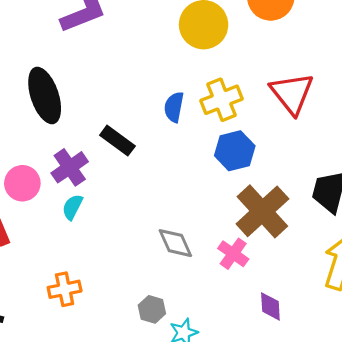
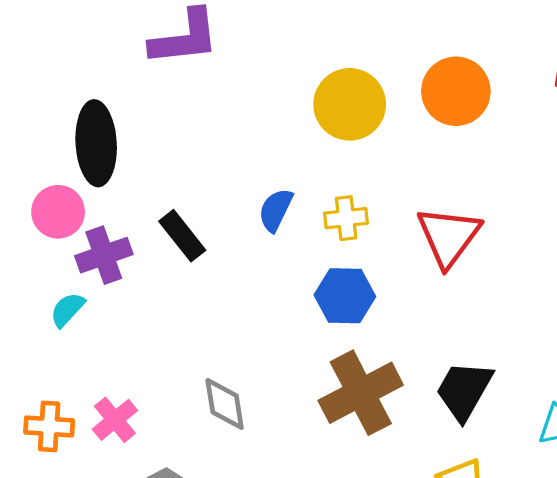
yellow cross: (222, 100) -> (346, 218), size x0.7
pink circle: (22, 183) -> (58, 212), moved
cyan semicircle: (72, 207) -> (67, 310), moved
pink cross: (233, 254) -> (115, 420), moved

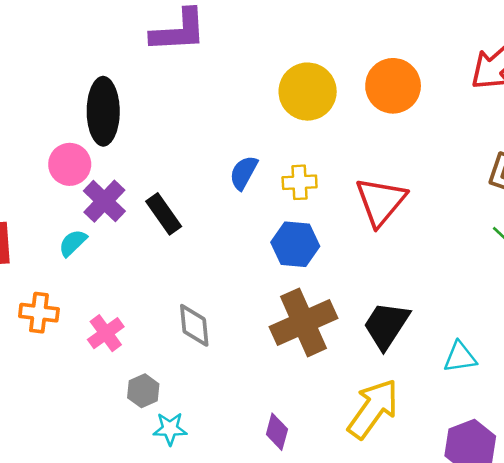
black rectangle: (182, 236) -> (164, 214), moved
purple cross: (104, 255) -> (104, 201), turned -30
orange cross: (49, 426) -> (39, 313), moved

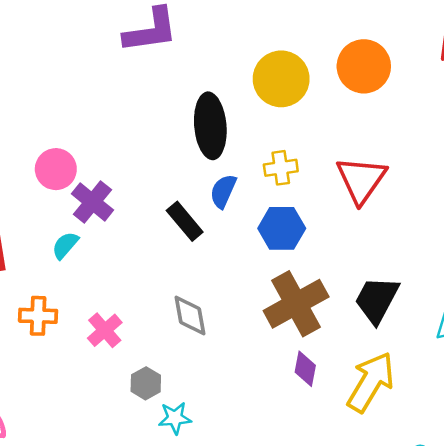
black ellipse: (103, 111) -> (210, 126), moved
blue semicircle: (244, 173) -> (223, 191), moved
black rectangle: (164, 214) -> (185, 221), moved
purple diamond: (277, 432) -> (305, 369), moved

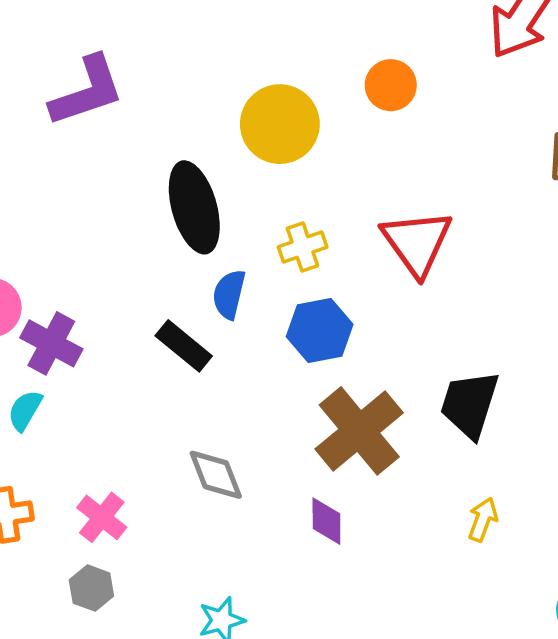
orange circle: (364, 66) -> (391, 85), size x0.7
purple diamond: (305, 369) -> (326, 521), moved
yellow arrow: (371, 382) -> (483, 519), size x0.5
gray hexagon: (146, 383) -> (91, 588), moved

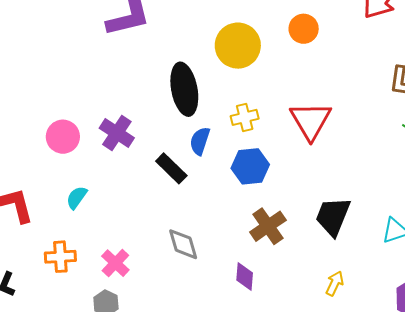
purple cross: (51, 343) -> (117, 133), moved
brown cross: (359, 431) -> (268, 226), size x0.7

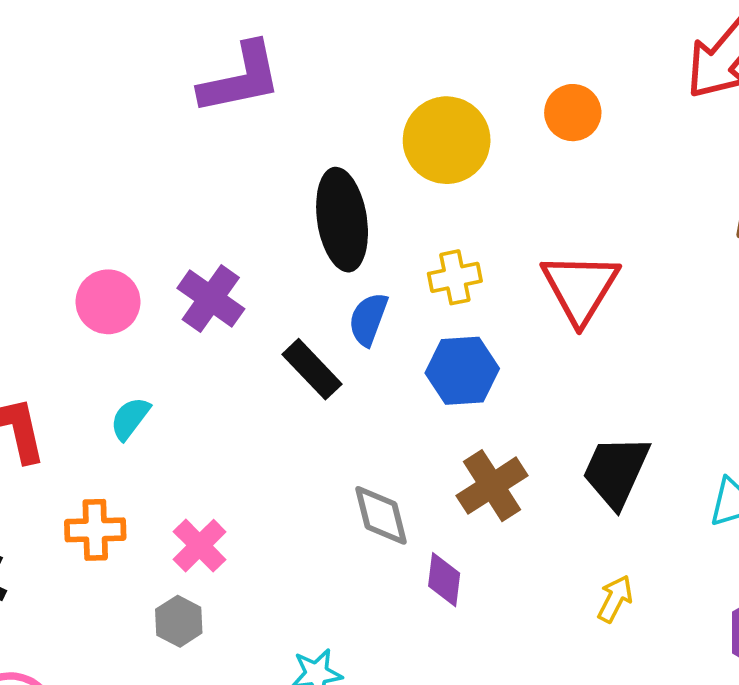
gray diamond: (183, 244) -> (381, 515), moved

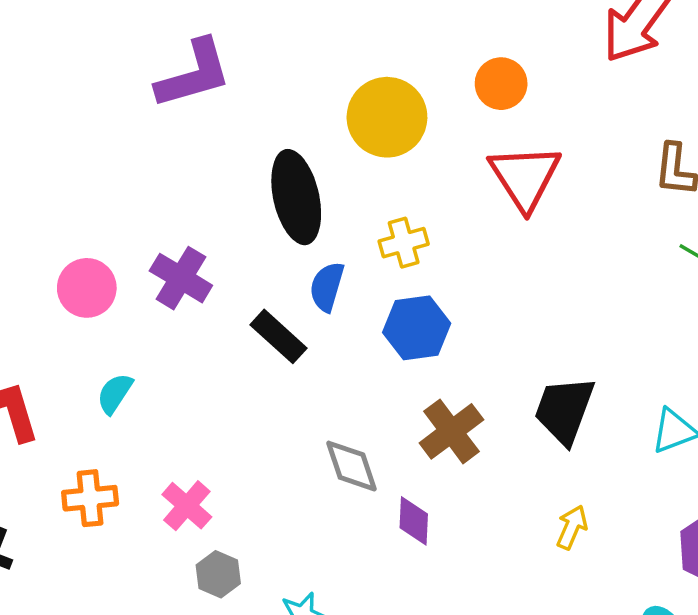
red triangle: (580, 288) -> (525, 177), moved
gray hexagon: (179, 621) -> (218, 574), moved

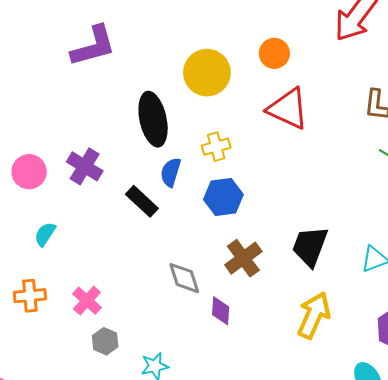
red triangle: (525, 177) -> (288, 109), turned -33
yellow arrow: (572, 527) -> (314, 315), size x1.8

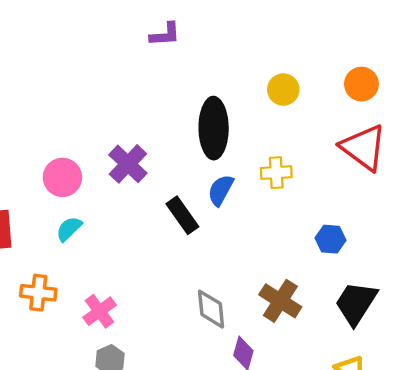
purple L-shape: (93, 46) -> (165, 34), size x0.6
yellow circle: (207, 73) -> (283, 90), size x0.6
pink circle: (29, 172) -> (62, 177), moved
blue hexagon: (223, 197) -> (331, 239), moved, size x0.7
brown cross: (243, 258) -> (280, 301), turned -33

